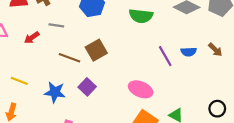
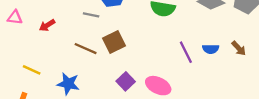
gray line: (56, 25) -> (91, 15), moved
purple square: (87, 87) -> (126, 81), moved

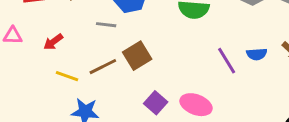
brown line: (86, 49) -> (103, 67), turned -45
yellow line: (32, 70) -> (67, 76), moved

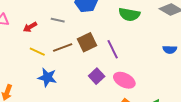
gray line: (106, 25) -> (58, 20), moved
purple line: (227, 61) -> (113, 49), moved

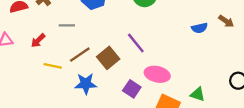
brown square: (87, 42) -> (108, 58), moved
purple square: (97, 76) -> (132, 89), moved
blue star: (47, 77) -> (86, 84), moved

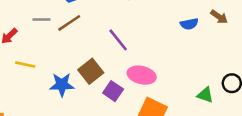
brown line: (80, 55) -> (69, 23), moved
brown square: (108, 58) -> (91, 71), moved
green triangle: (198, 94) -> (205, 95), moved

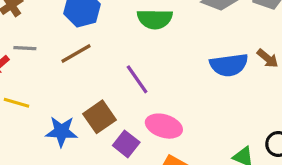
gray line: (42, 19) -> (25, 48), moved
blue semicircle: (189, 24) -> (229, 65), size x1.6

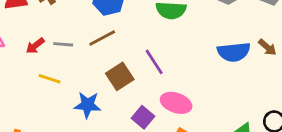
gray line: (25, 48) -> (63, 44), moved
brown square: (99, 117) -> (120, 76), moved

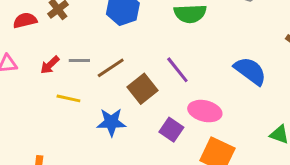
brown line: (102, 38) -> (111, 68), moved
blue semicircle: (234, 52) -> (250, 71), moved, turned -132

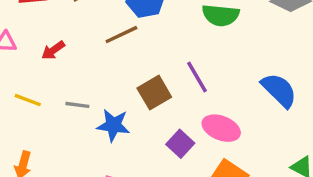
gray line: (79, 61) -> (77, 105), moved
brown line: (111, 68) -> (121, 35), moved
yellow line: (68, 98) -> (28, 100), moved

